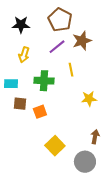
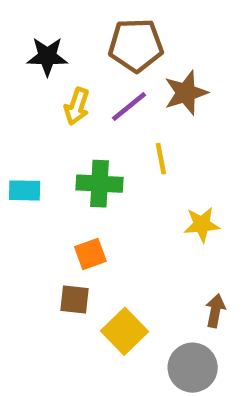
brown pentagon: (60, 20) -> (136, 45), turned -30
yellow arrow: (24, 55) -> (77, 106), moved
brown square: (20, 104) -> (75, 299), moved

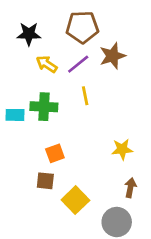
yellow arrow: (77, 106) -> (47, 64), turned 105
yellow line: (161, 159) -> (85, 96), moved
green cross: (99, 184) -> (44, 107), moved
yellow star: (202, 225) -> (122, 149), moved

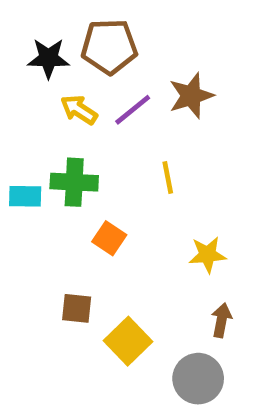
brown pentagon: (82, 27) -> (109, 47), moved
yellow line: (85, 96) -> (168, 178), moved
orange square: (55, 153) -> (109, 238), moved, turned -36

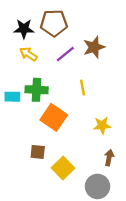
yellow arrow: (79, 110) -> (28, 54), moved
orange square: (109, 238) -> (54, 117), size x1.6

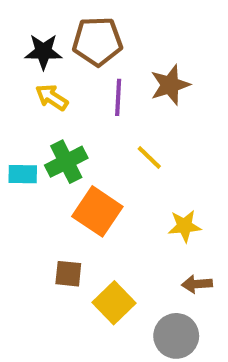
purple line: (65, 54) -> (118, 97), turned -48
yellow line: (83, 87) -> (149, 157), turned -35
green cross: (37, 90) -> (66, 162), turned -30
brown arrow: (109, 158) -> (197, 284), turned -105

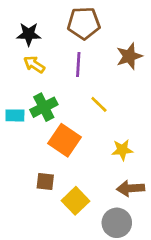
brown pentagon: (97, 41) -> (84, 23), moved
brown star: (170, 85) -> (129, 56), moved
brown arrow: (197, 284) -> (131, 188), size x1.4

